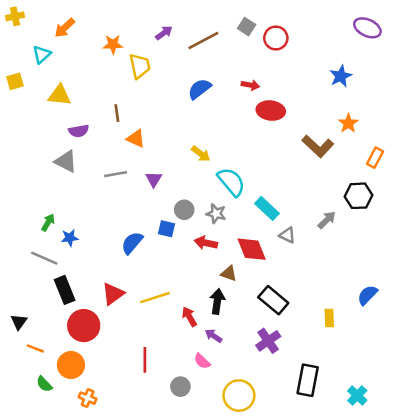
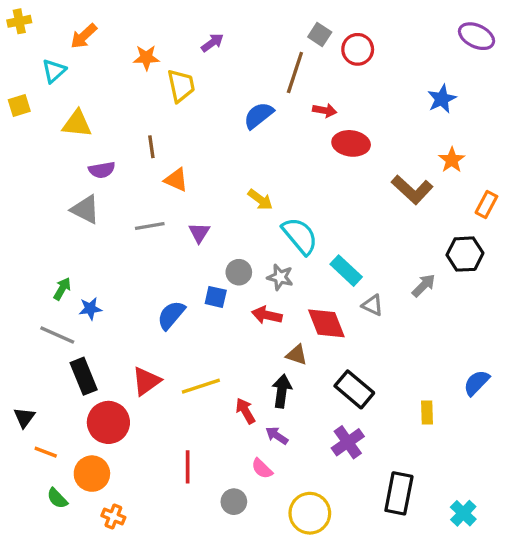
brown line: (203, 41) -> (295, 72), moved, turned -44

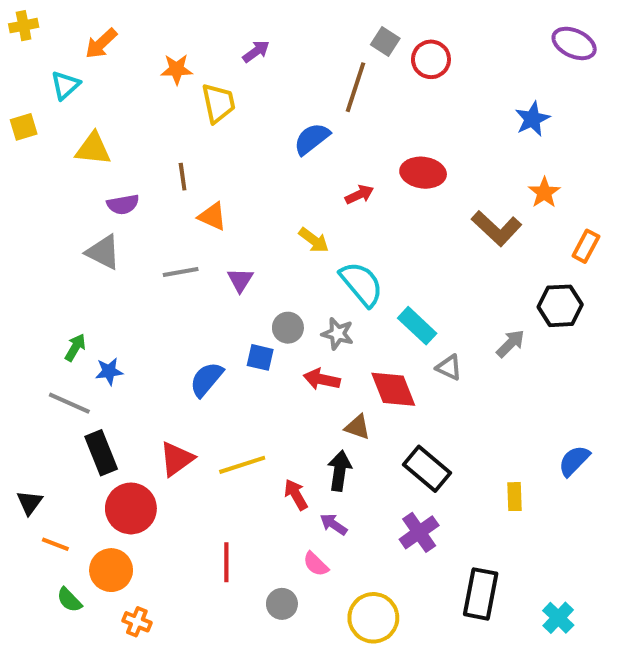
red arrow: (325, 110) -> (359, 194), moved, turned -35

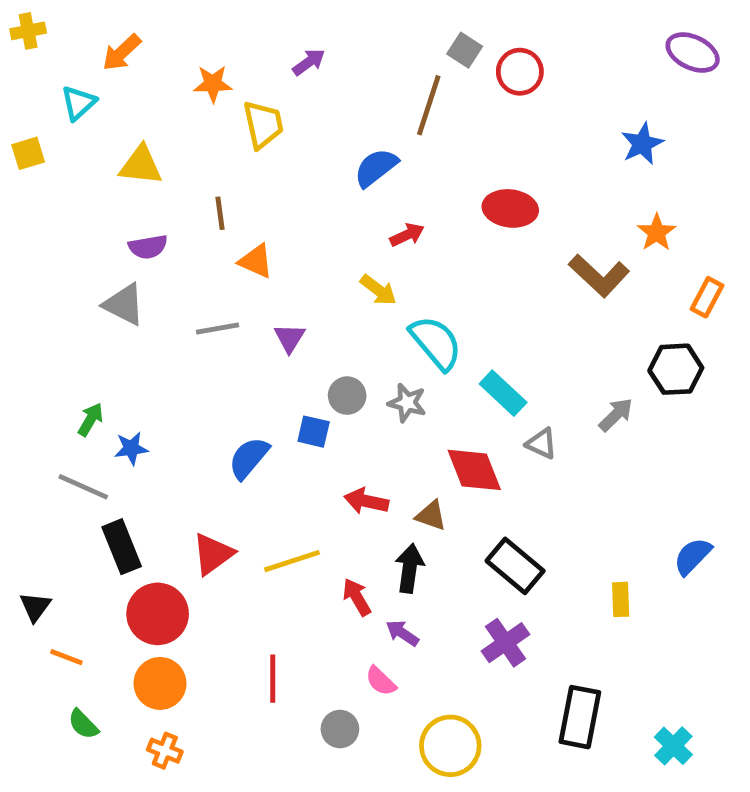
yellow triangle: (93, 149) -> (141, 165), moved
red arrow: (359, 194) -> (407, 235), moved
red arrow: (322, 379) -> (366, 501), moved
orange circle: (111, 570) -> (160, 683), moved

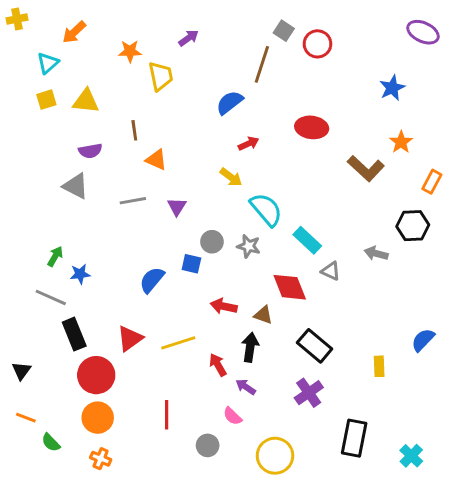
yellow square: (28, 153) -> (46, 100), moved
gray arrow: (616, 415) -> (376, 253), turned -120
orange line: (66, 657) -> (26, 418), moved

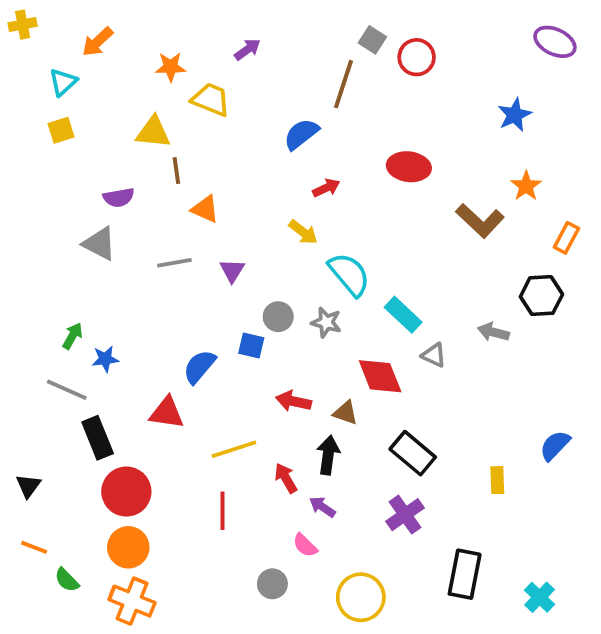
yellow trapezoid: (161, 76) -> (211, 99), turned -56
yellow triangle: (86, 101) -> (153, 132), moved
red triangle: (130, 338) -> (167, 413), moved, turned 44
red line: (167, 415) -> (222, 511), moved
orange cross: (101, 459) -> (132, 601), size x1.6

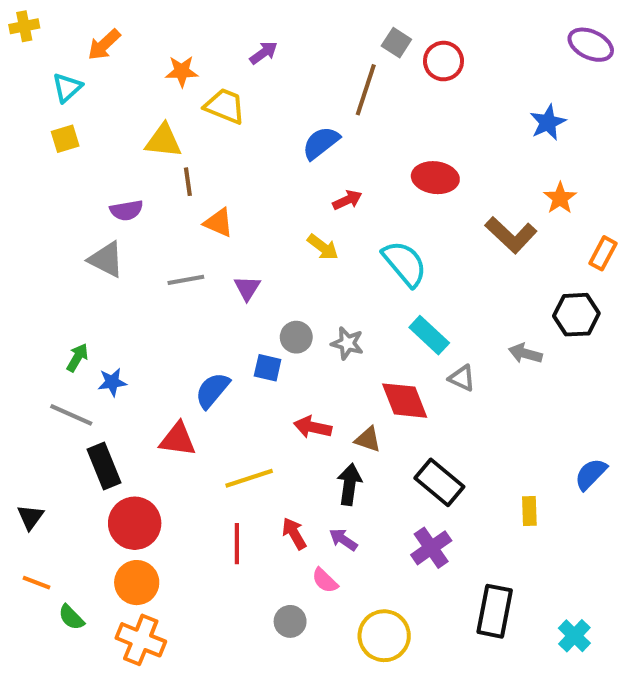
cyan semicircle: (349, 274) -> (405, 264), moved
red arrow: (286, 478) -> (294, 533), moved

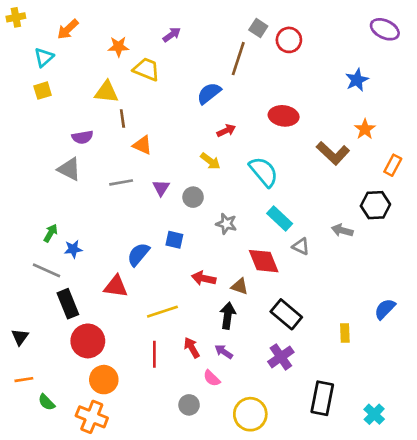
gray circle: (296, 337) -> (193, 197), moved
orange line: (37, 583) -> (24, 380), turned -30
orange circle: (137, 583) -> (104, 380), moved

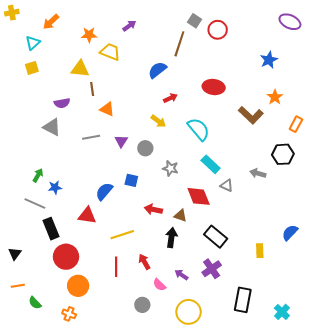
purple arrow: (224, 352) -> (181, 275), moved
orange cross: (92, 417) -> (69, 314), size x0.6

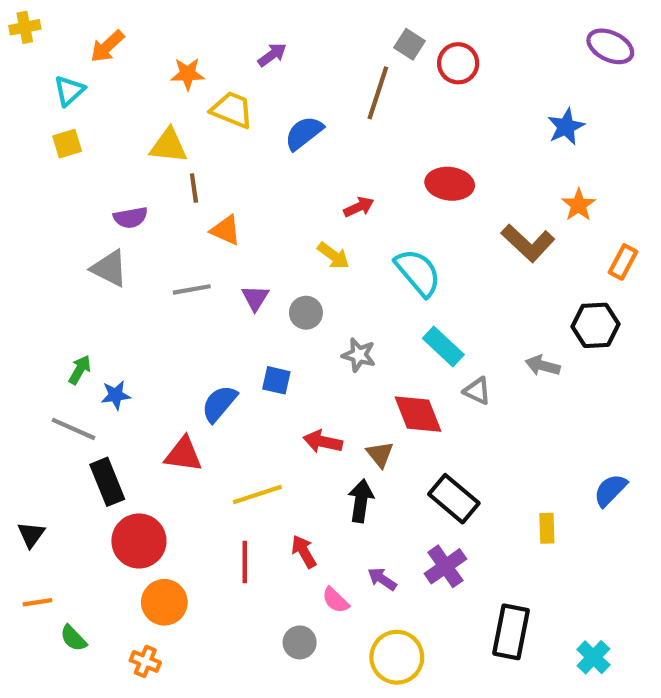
blue semicircle: (157, 70) -> (304, 133), moved
brown triangle: (180, 216) -> (380, 454), turned 32

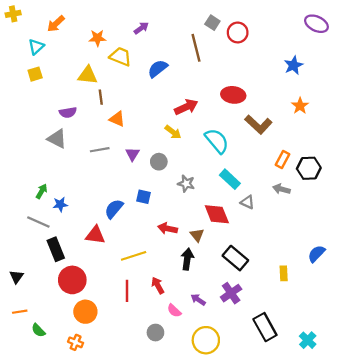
brown line: (378, 93) -> (196, 48), turned -32
red arrow: (359, 207) -> (186, 107), size x1.5
brown L-shape: (528, 243) -> (258, 124), moved
orange rectangle: (623, 262) -> (283, 159), moved
black rectangle: (511, 632) -> (265, 327), turned -40

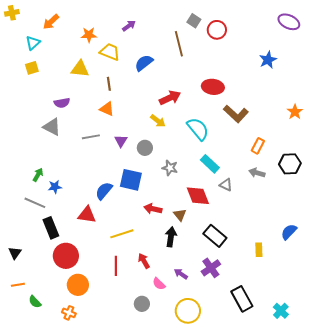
brown line: (101, 97) -> (109, 84), moved
orange star: (300, 106) -> (295, 112), moved
black hexagon: (309, 168) -> (290, 164), moved
blue square: (143, 197) -> (131, 180), size x1.6

